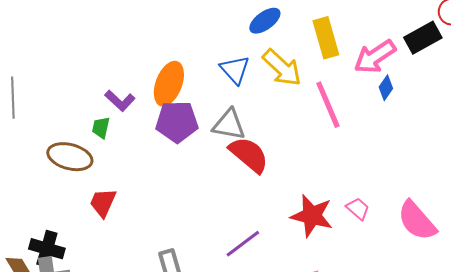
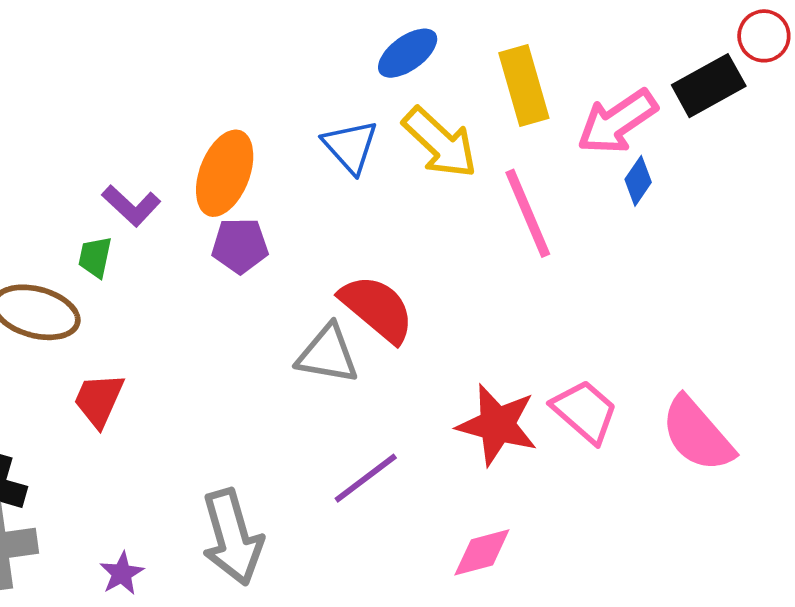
purple pentagon: (177, 122) -> (240, 246), size x0.7
gray triangle: (229, 125) -> (328, 354), moved
pink trapezoid: (358, 209) -> (585, 411), size x1.5

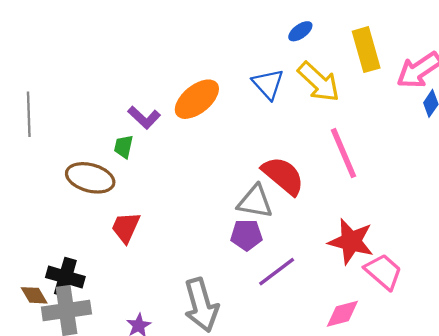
blue ellipse: (408, 53) -> (300, 31), size x0.7
orange ellipse: (225, 173) -> (197, 99), turned 30
pink line: (528, 213) -> (343, 153), moved
purple pentagon: (240, 246) -> (246, 235), moved
pink trapezoid: (585, 411) -> (383, 272), moved

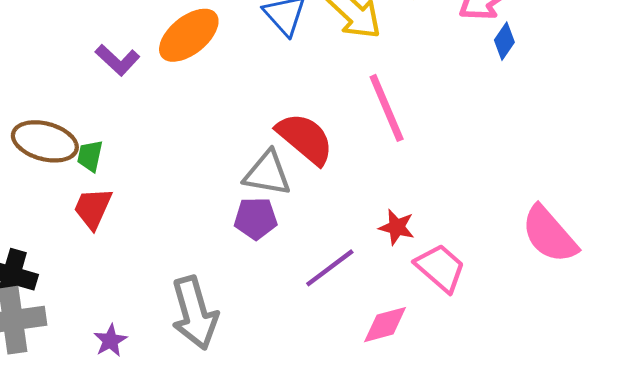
green trapezoid: (124, 147) -> (90, 156), moved
red star: (351, 241) -> (397, 227), size x0.6
purple line: (277, 272) -> (330, 268), moved

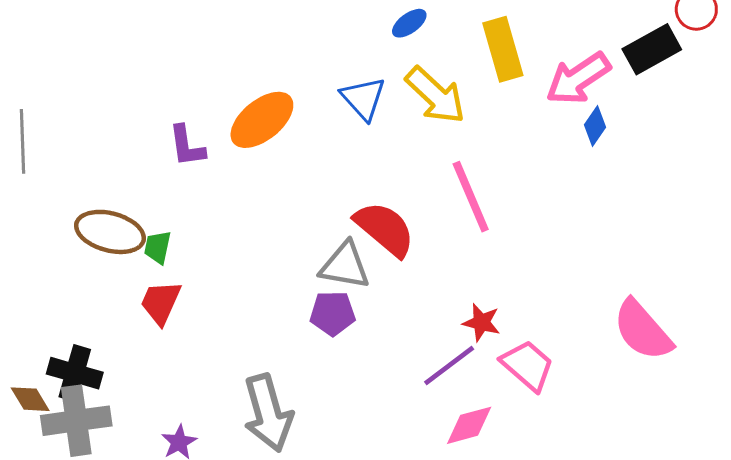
purple L-shape: (118, 60) -> (187, 146), turned 39
purple line: (330, 268) -> (449, 365), moved

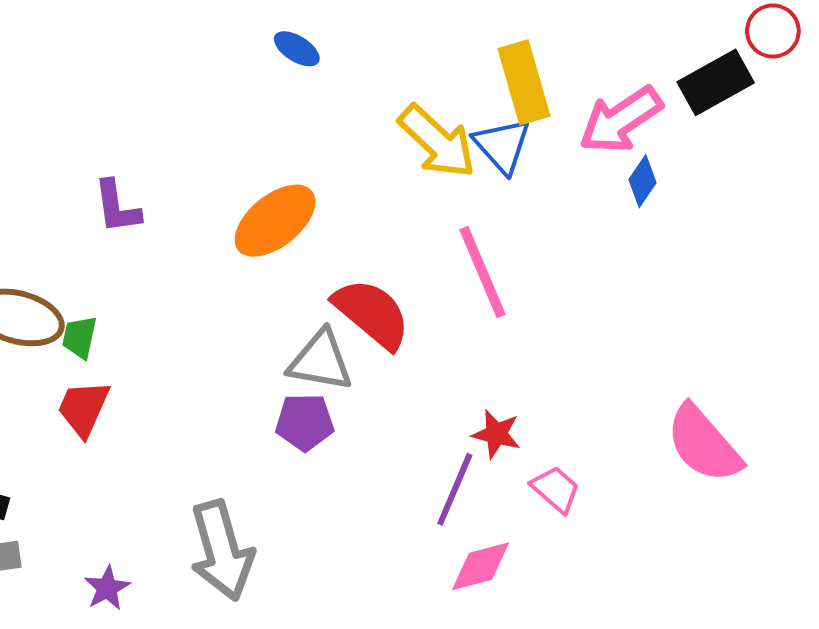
blue ellipse: (409, 23) -> (297, 49), moved, turned 68
blue triangle: (363, 98) -> (502, 146), moved
orange ellipse: (262, 120) -> (275, 221), moved
purple line: (449, 365) -> (455, 489), turned -30
pink trapezoid: (527, 365) -> (556, 489), size x0.7

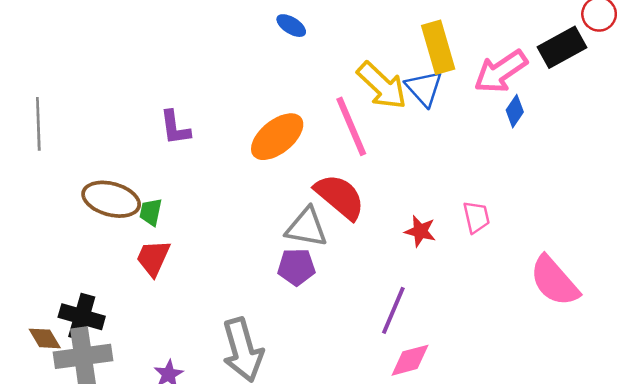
pink line: (482, 272) -> (351, 126), moved
red star: (496, 434) -> (420, 231), moved
pink trapezoid: (556, 489) -> (476, 217), moved, turned 36

